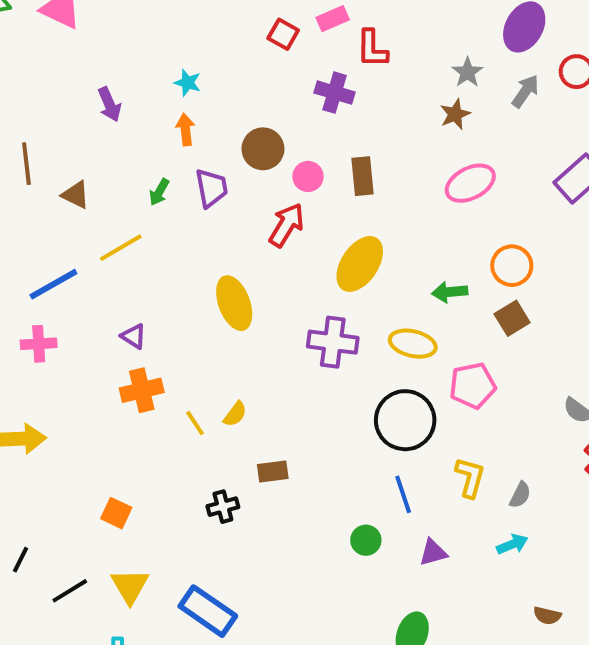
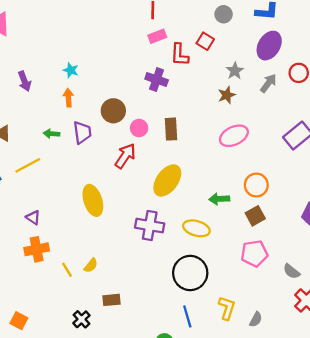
red square: (283, 34) -> (205, 41), moved
green arrow: (159, 192) -> (52, 134), turned 63
pink pentagon: (473, 386) -> (254, 253), moved
black cross: (223, 507) -> (81, 319), turned -30

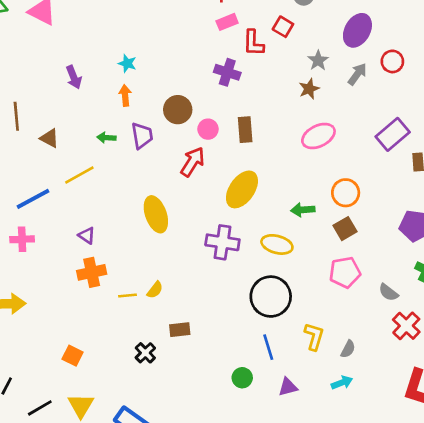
yellow line: (67, 270) -> (127, 296), turned -63

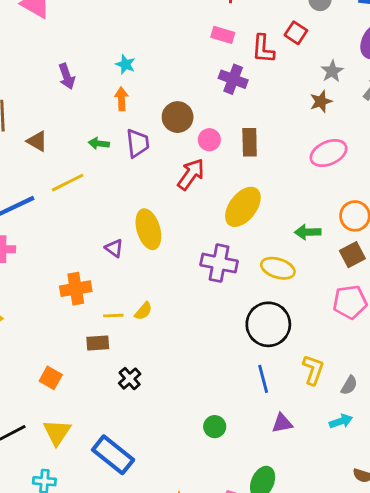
pink rectangle: (227, 22) -> (223, 35), moved, turned 36
purple triangle: (87, 236) -> (114, 248), moved
brown rectangle: (180, 330) -> (98, 343), moved
green circle: (242, 378) -> (215, 427), moved

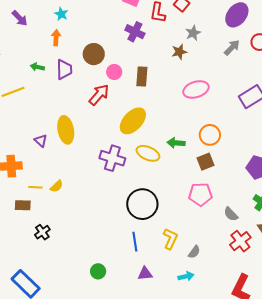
gray star: (332, 71) -> (193, 33), moved
purple arrow: (67, 76) -> (20, 18), turned -30
brown star: (321, 101) -> (179, 52), moved
yellow ellipse: (278, 268) -> (148, 153), moved

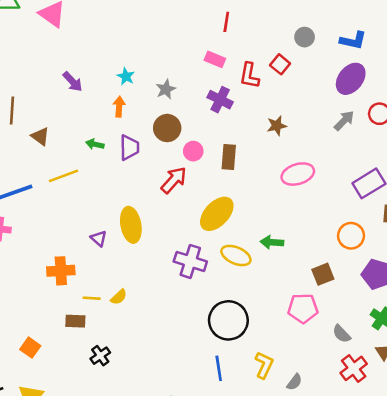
gray star: (193, 33) -> (166, 89), moved
orange circle: (210, 135) -> (351, 236), moved
brown square: (205, 162) -> (323, 274), moved

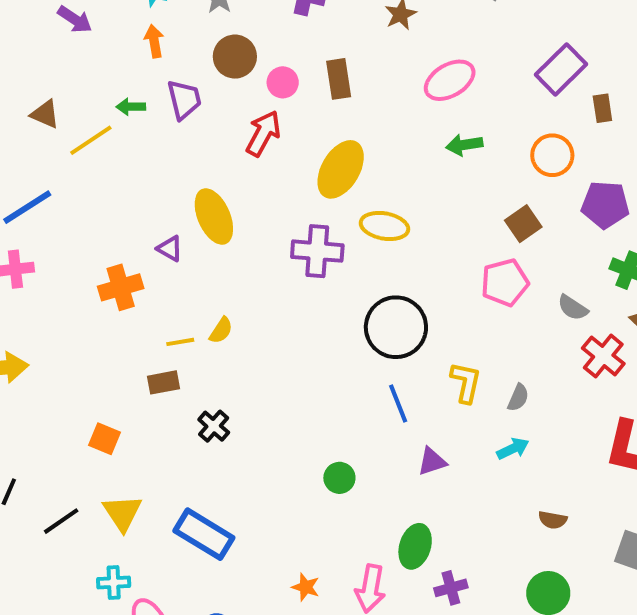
yellow line: (64, 176) -> (91, 140), moved
green arrow: (272, 242) -> (464, 145), moved
orange cross: (61, 271) -> (121, 287), moved

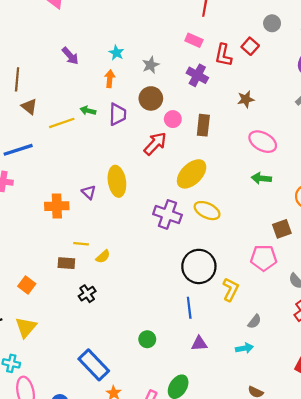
pink ellipse: (450, 80) -> (263, 142), turned 44
brown triangle: (45, 114) -> (29, 107), moved
yellow semicircle: (221, 330) -> (103, 257), moved
yellow L-shape: (466, 382) -> (231, 289), moved
blue rectangle: (204, 534) -> (94, 365), moved

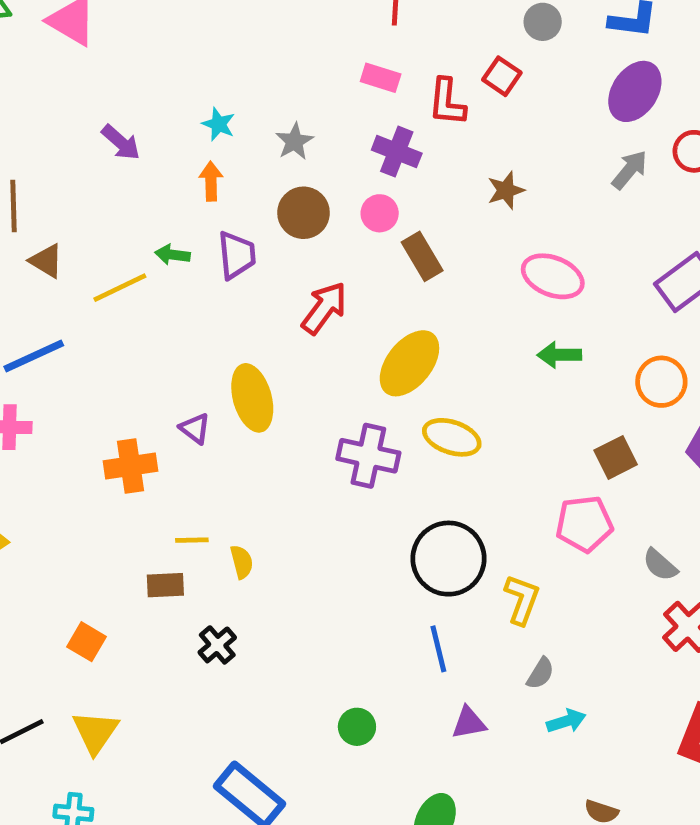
pink circle: (173, 119) -> (380, 213), moved
brown rectangle: (203, 125) -> (422, 256), turned -30
yellow semicircle: (103, 257) -> (242, 562), turned -56
gray semicircle: (254, 322) -> (540, 673), moved

